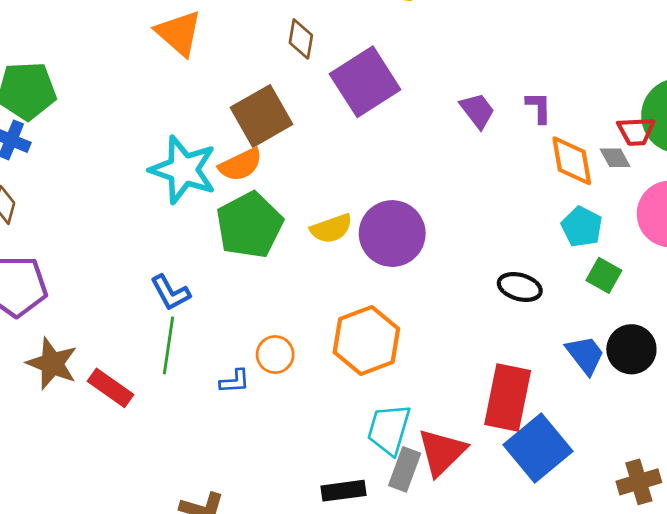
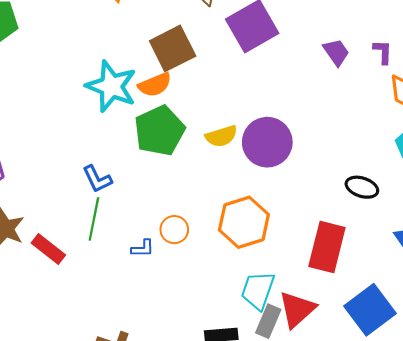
red rectangle: (508, 398) -> (327, 247), moved

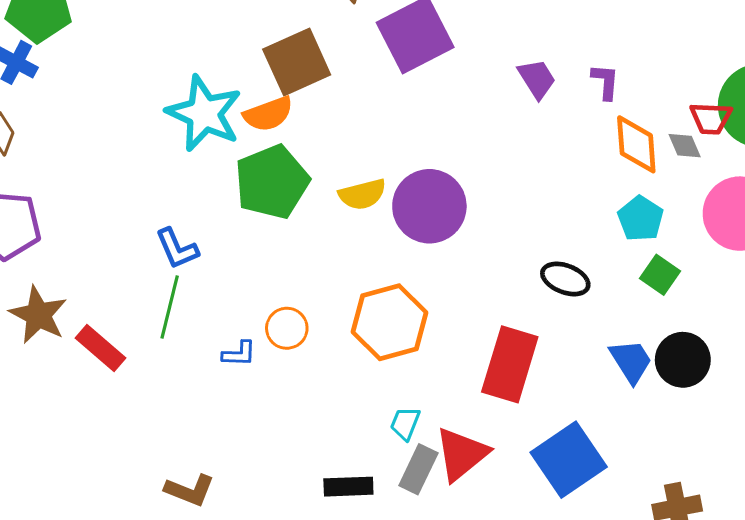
cyan trapezoid: (258, 290) -> (405, 423), size x0.6

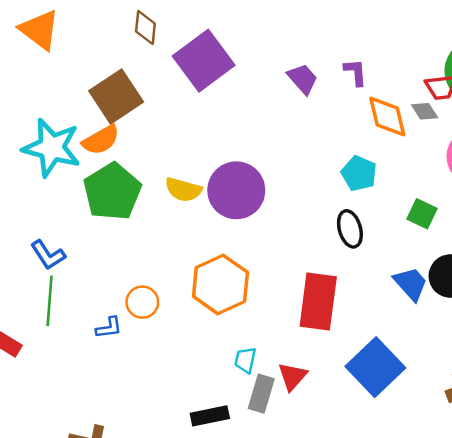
yellow semicircle: (362, 194) -> (183, 190), turned 39
cyan pentagon: (640, 219) -> (359, 173), moved
black ellipse: (565, 279) -> (350, 229), turned 63
red triangle: (462, 454) -> (292, 376), size x0.7

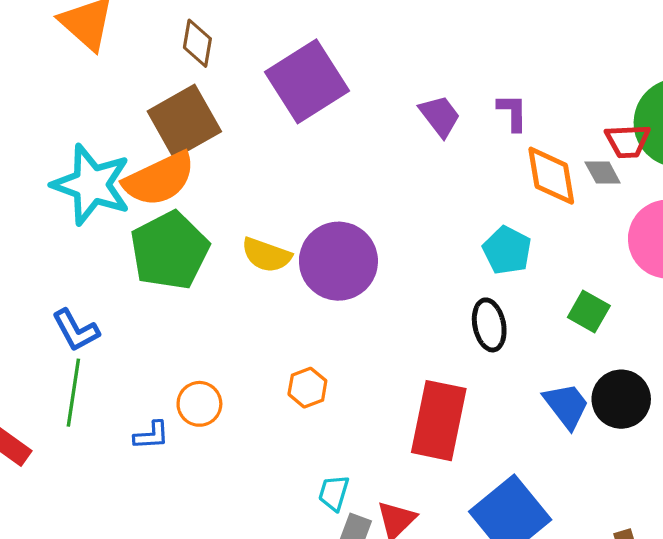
brown diamond: (145, 27) -> (197, 43), moved
orange semicircle: (101, 140) -> (159, 179), size x1.4
orange hexagon: (220, 284) -> (307, 388), size x0.5

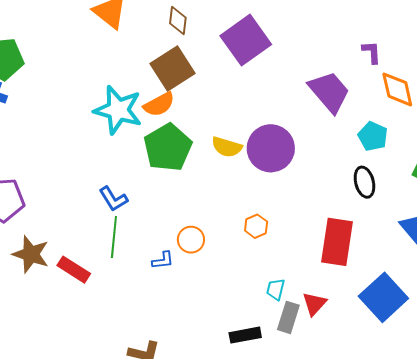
purple trapezoid: (440, 116) -> (329, 92), moved, size x1.6
orange semicircle: (159, 179) -> (159, 104), size x0.7

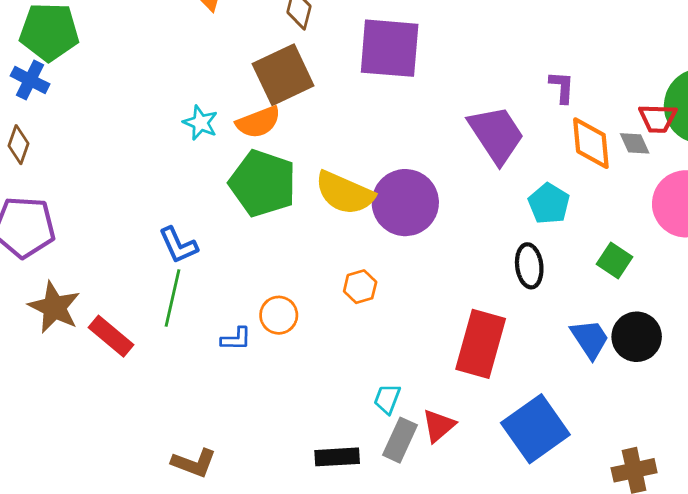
purple square: (246, 40) -> (390, 48), turned 33
cyan star: (118, 110) -> (200, 123), size x0.5
green pentagon: (168, 147) -> (263, 183), turned -30
yellow semicircle: (227, 147) -> (345, 193), size x1.4
orange hexagon: (256, 226) -> (360, 287), moved

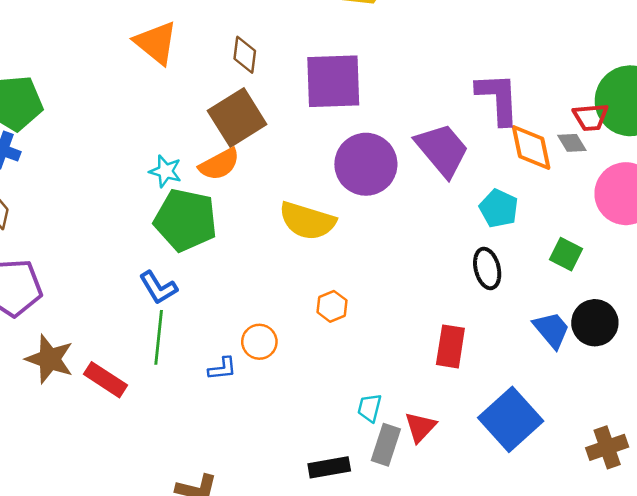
purple L-shape: (562, 87) -> (498, 98), size x1.8
green pentagon: (263, 183) -> (186, 220), moved
purple circle: (405, 203) -> (366, 164), moved
red rectangle: (481, 344) -> (450, 346), size x0.7

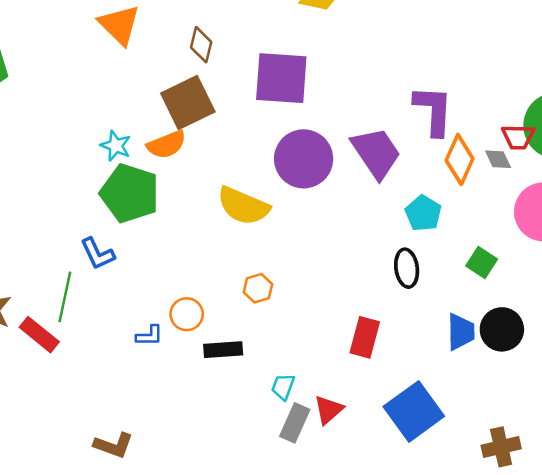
orange diamond: (531, 147) -> (460, 159), turned 30
blue trapezoid: (552, 330) -> (461, 332), turned 33
green line: (159, 337) -> (65, 297), moved
black rectangle: (329, 467) -> (223, 350), moved

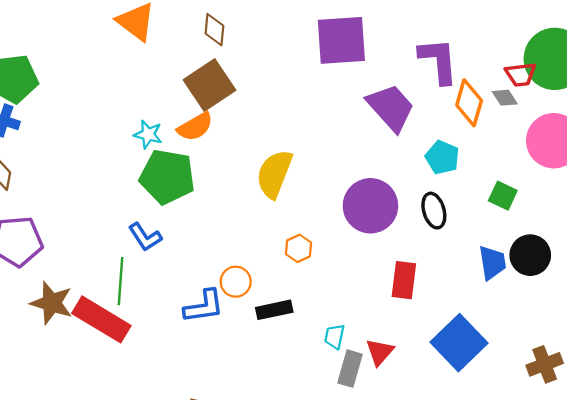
purple square: (281, 78) -> (341, 40), moved
purple circle: (304, 159) -> (370, 206), moved
yellow semicircle: (243, 206) -> (274, 174), turned 96
red rectangle: (39, 335) -> (101, 319), size x1.5
blue L-shape: (149, 336) -> (204, 306), size x1.6

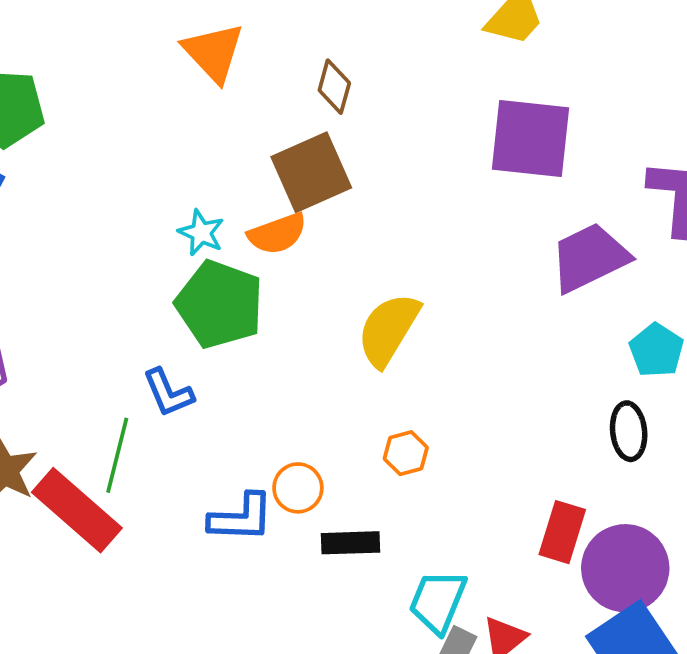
purple trapezoid: (391, 108) -> (589, 258), turned -84
purple circle: (370, 206) -> (625, 568), moved
cyan trapezoid: (334, 337) -> (438, 601), size x1.6

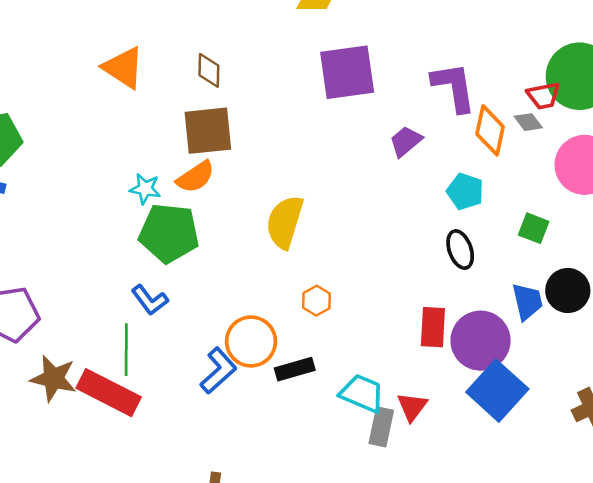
brown square: (311, 172) -> (208, 131), turned 32
purple trapezoid: (589, 258) -> (406, 141), size x0.6
orange circle: (298, 488) -> (251, 341), size x1.5
blue L-shape: (241, 518) -> (218, 371), turned -30
cyan trapezoid: (438, 601) -> (362, 393), turned 105

